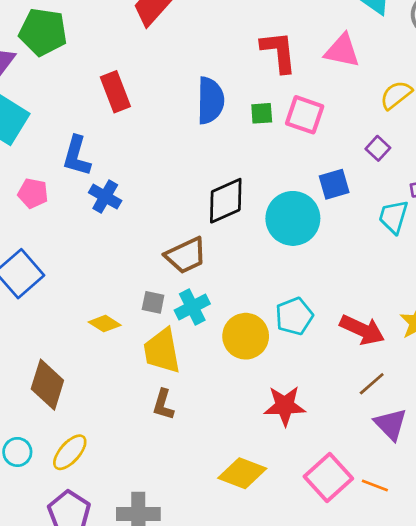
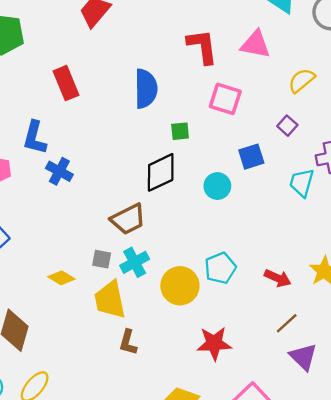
green square: (262, 113) -> (180, 131), moved
cyan circle: (293, 218) -> (217, 186), size x0.6
red arrow: (362, 330) -> (278, 278), size x0.7
brown L-shape: (163, 405) -> (128, 342), moved

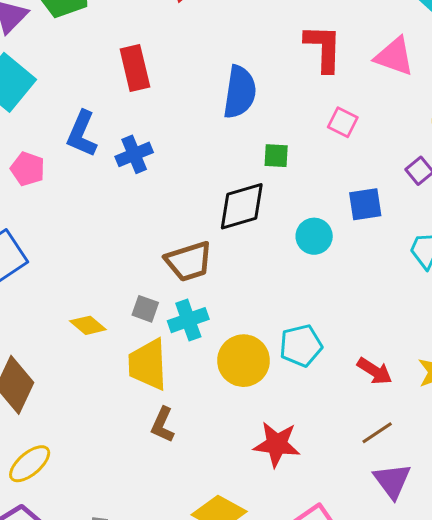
pink square: (225, 99) -> (343, 122), size x0.7
blue cross: (59, 171) -> (134, 154), moved, turned 30

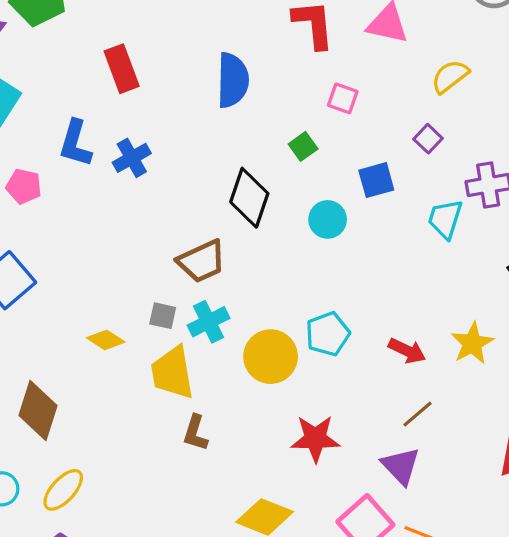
green square: (276, 156) -> (303, 146), moved, turned -32
black diamond: (242, 206) -> (249, 198), turned -48
purple triangle: (392, 481) -> (401, 466), moved

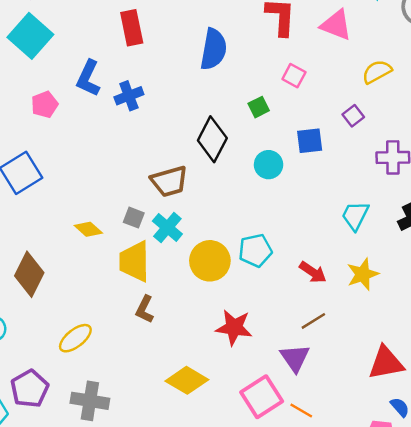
pink pentagon: (24, 186) -> (45, 105), turned 30
cyan trapezoid: (445, 219) -> (355, 216), moved
cyan cross: (209, 322) -> (167, 227), turned -32
yellow ellipse: (63, 490) -> (75, 338), moved

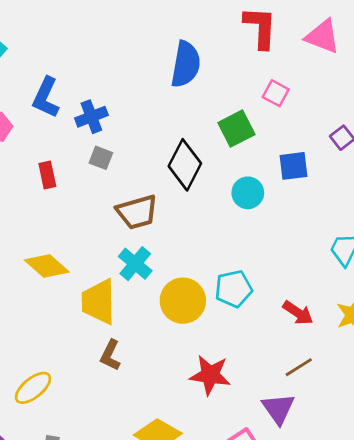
red rectangle: (132, 28) -> (47, 175), moved, size x0.7
green square: (259, 107) -> (236, 129), size x1.5
gray square: (134, 218) -> (101, 158), moved
yellow diamond: (88, 229) -> (47, 266), size x1.4

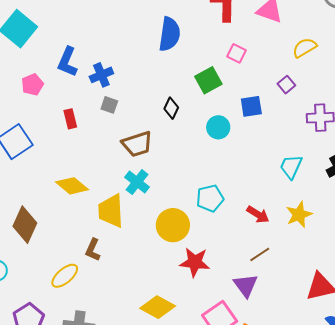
black diamond: (185, 165) -> (171, 108), size x0.6
yellow circle: (183, 301) -> (173, 225), moved
brown L-shape: (110, 355) -> (93, 250), moved

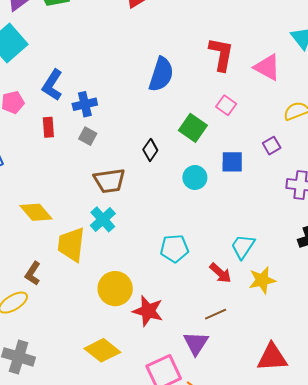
green square: (208, 80) -> (193, 128), turned -36
red rectangle: (70, 119) -> (48, 127), moved
cyan trapezoid: (291, 167) -> (243, 246), moved
yellow circle: (173, 225) -> (115, 289), moved
brown L-shape: (93, 250) -> (33, 273), moved

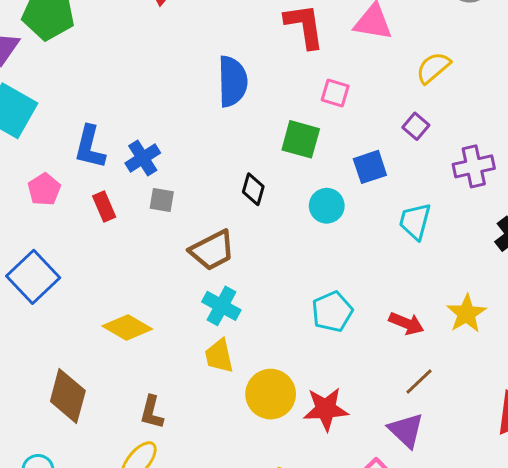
yellow trapezoid: (71, 244) -> (219, 356), moved, size x0.7
cyan trapezoid: (243, 246) -> (415, 221), moved

